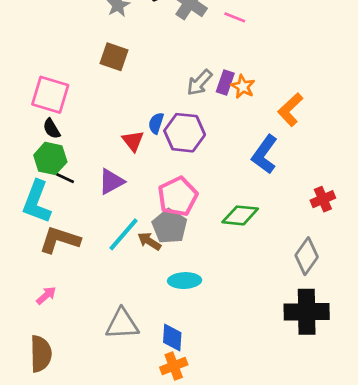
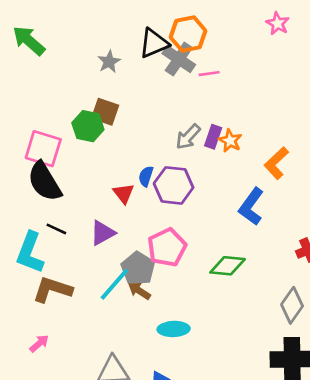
pink line: (235, 17) -> (209, 74), moved, turned -30
black semicircle: (52, 129) -> (45, 182), size x2.0
green hexagon: (50, 158) -> (88, 126), moved
gray pentagon: (170, 226) -> (138, 268), moved

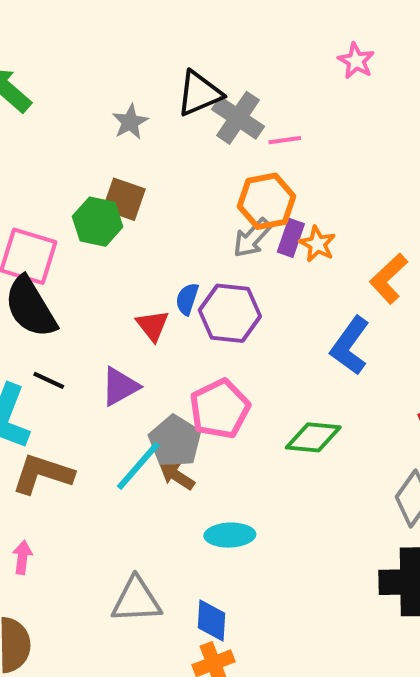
pink star: (278, 24) -> (356, 61), moved
orange hexagon: (188, 34) -> (266, 201), moved
pink arrow: (39, 343) -> (22, 557), turned -42

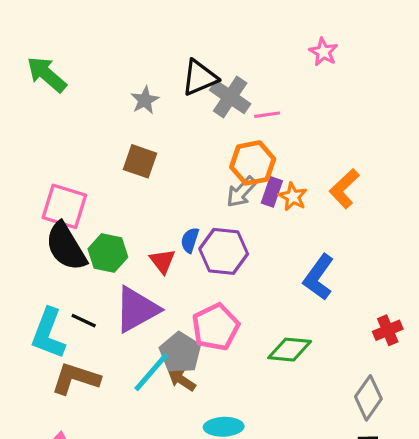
green hexagon: (98, 222) -> (108, 253), moved
orange L-shape: (389, 279) -> (344, 189), moved
black line: (49, 380) -> (84, 321), moved
purple triangle: (120, 386) -> (137, 309), size x1.5

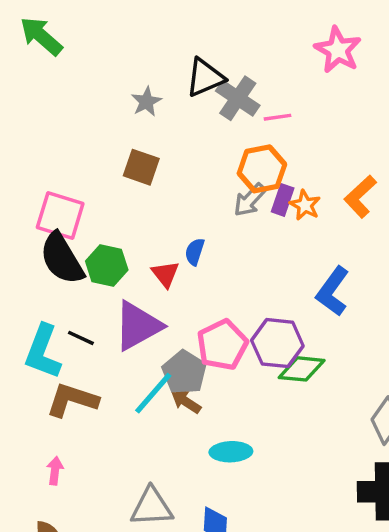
pink star: (323, 52) -> (338, 50), size x1.5
green arrow: (47, 74) -> (41, 36), moved
purple hexagon: (224, 251) -> (277, 343), moved

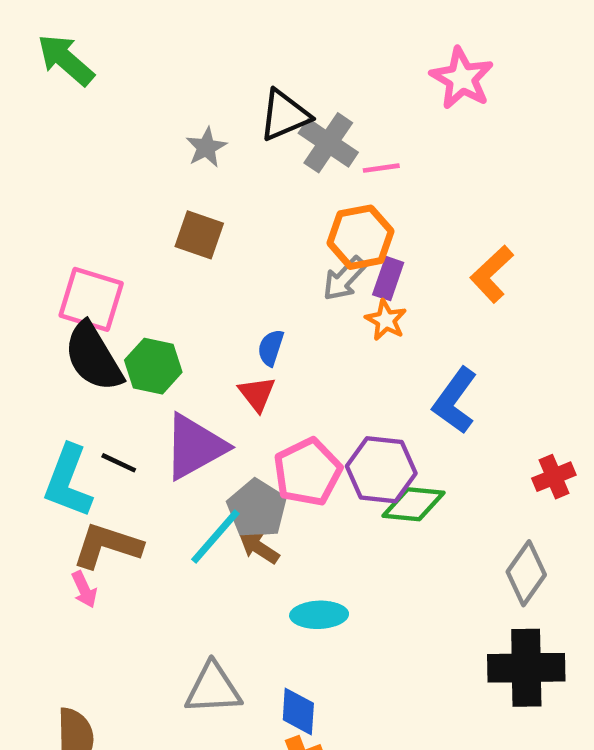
orange star: (305, 205) -> (386, 320), moved
red triangle: (165, 274) -> (257, 394), moved
pink arrow: (55, 471) -> (84, 589), moved, turned 148

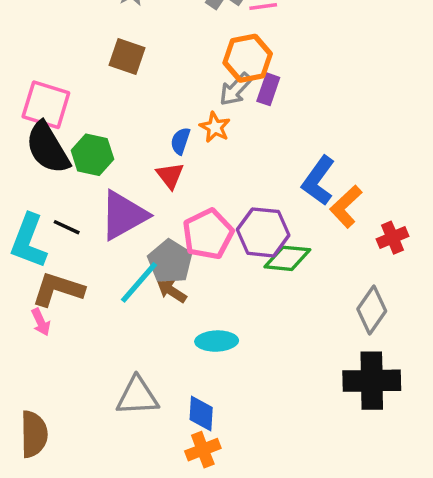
orange L-shape: (492, 274) -> (346, 207), moved
orange star: (386, 320) -> (215, 127), moved

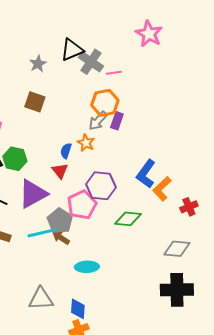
purple hexagon: (263, 232) -> (101, 186), moved
cyan line: (139, 282) -> (42, 233), turned 36
gray diamond: (372, 310) -> (177, 249), turned 60

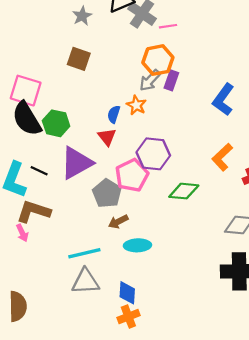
blue L-shape: (146, 174) -> (223, 100), moved
cyan line: (42, 233) -> (84, 253), moved
brown arrow: (61, 238) -> (118, 222), moved, turned -60

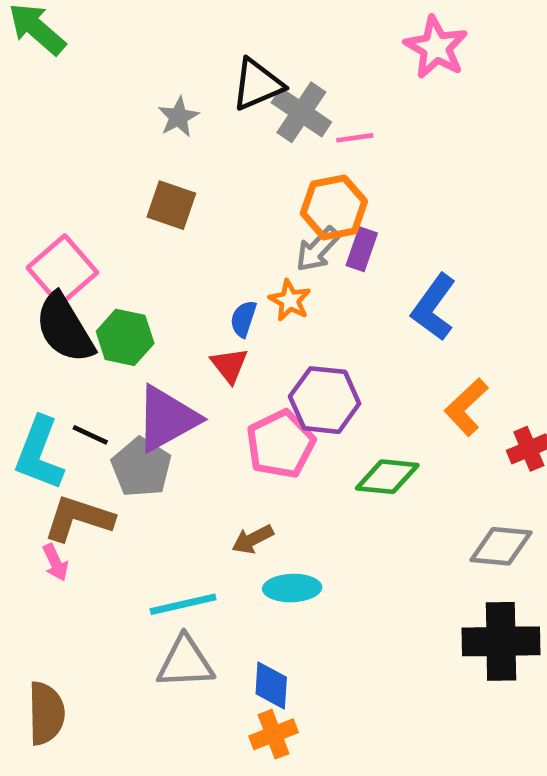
pink square: (26, 91) -> (62, 270), turned 32
blue L-shape: (223, 100) -> (434, 307), moved
gray pentagon: (107, 193) -> (141, 467), moved

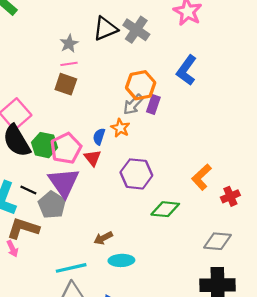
gray cross: (301, 112) -> (136, 30), moved
pink line: (355, 138) -> (69, 64), moved
blue L-shape: (434, 307) -> (187, 70), moved
purple triangle: (167, 419) -> (64, 182), turned -36
pink pentagon: (281, 444) -> (66, 148), moved

